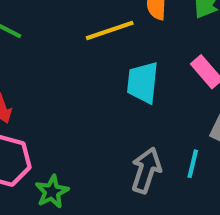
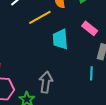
gray arrow: (146, 170) -> (46, 82), moved

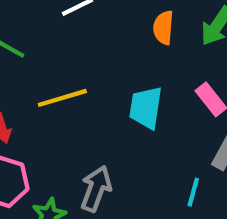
yellow line: (40, 17) -> (62, 98), moved

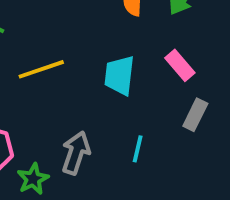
cyan line: (193, 192) -> (138, 149), moved

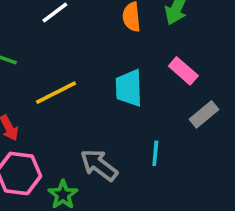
gray rectangle: (195, 115) -> (204, 114), turned 32
gray arrow: (76, 153) -> (99, 165), turned -63

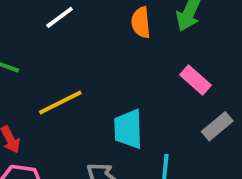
cyan trapezoid: (129, 88) -> (128, 129), moved

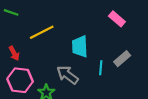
gray rectangle: (217, 126) -> (122, 59), moved

